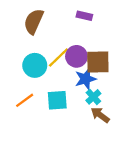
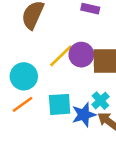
cyan circle: (35, 65) -> (24, 76), moved
blue star: (85, 79) -> (84, 115), moved

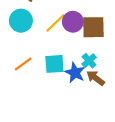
cyan circle: (24, 76) -> (21, 21), moved
blue star: (84, 115) -> (75, 73), turned -30

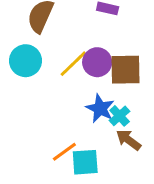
orange line: (23, 64) -> (64, 152), moved
cyan square: (54, 64) -> (85, 162), moved
blue star: (75, 73) -> (100, 108), moved

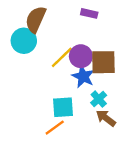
cyan circle: (25, 61) -> (24, 41), moved
blue star: (100, 108) -> (83, 76), moved
cyan square: (85, 162) -> (63, 107), moved

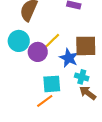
cyan circle: (24, 41) -> (19, 41), moved
purple circle: (81, 56) -> (38, 52), moved
cyan cross: (99, 99) -> (82, 77), turned -32

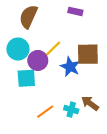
cyan cross: (82, 77) -> (71, 110), moved
cyan square: (52, 84) -> (26, 78), moved

